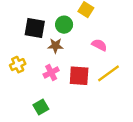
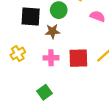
pink semicircle: (99, 45) -> (98, 16), moved
pink cross: (51, 72) -> (51, 58), turned 32

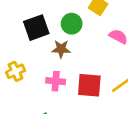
black square: (31, 16) -> (36, 28), turned -30

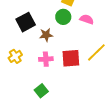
green circle: (72, 24) -> (63, 17), moved

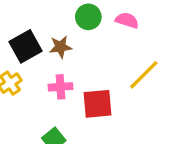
black square: (26, 22) -> (25, 46), moved
red square: (71, 58) -> (98, 104), moved

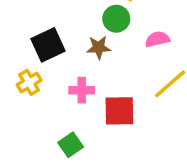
pink semicircle: (127, 20) -> (157, 39), moved, turned -35
brown star: (60, 47) -> (99, 47), moved

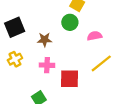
black square: (48, 45) -> (15, 27), moved
brown star: (99, 47) -> (45, 40), moved

